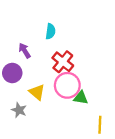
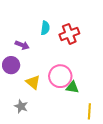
purple arrow: (25, 51) -> (22, 45), turned 144
red cross: (63, 62) -> (69, 34), moved, turned 30
gray star: (19, 110) -> (21, 106), moved

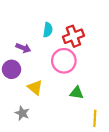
pink circle: (60, 76) -> (64, 61), moved

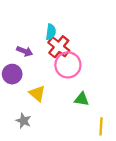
red cross: (73, 36) -> (59, 47), moved, turned -30

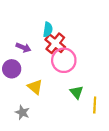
green triangle: (82, 99) -> (77, 92), turned 40
yellow line: (101, 126) -> (95, 105), moved

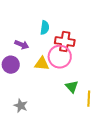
red cross: (55, 43) -> (65, 42), moved, turned -30
yellow triangle: (35, 87) -> (42, 64), moved, turned -35

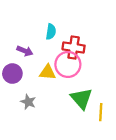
green triangle: (72, 87) -> (81, 98), size x1.5
gray star: (21, 106) -> (28, 102), moved

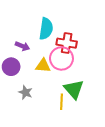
cyan semicircle: (51, 32) -> (46, 29), size x1.5
yellow line: (101, 112) -> (61, 102), moved

